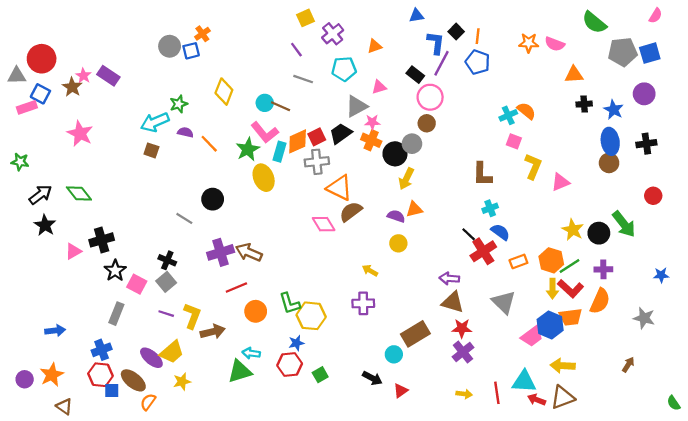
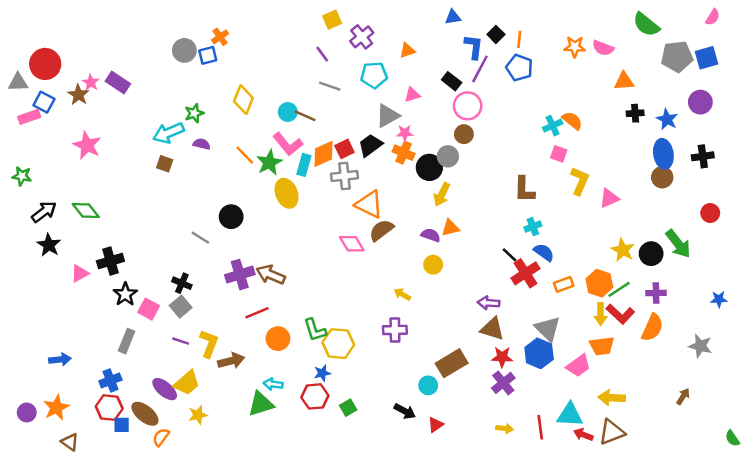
orange line: (209, 144) -> (245, 155), moved
orange trapezoid: (571, 317) -> (602, 346), moved
blue hexagon: (550, 325) -> (539, 353), moved

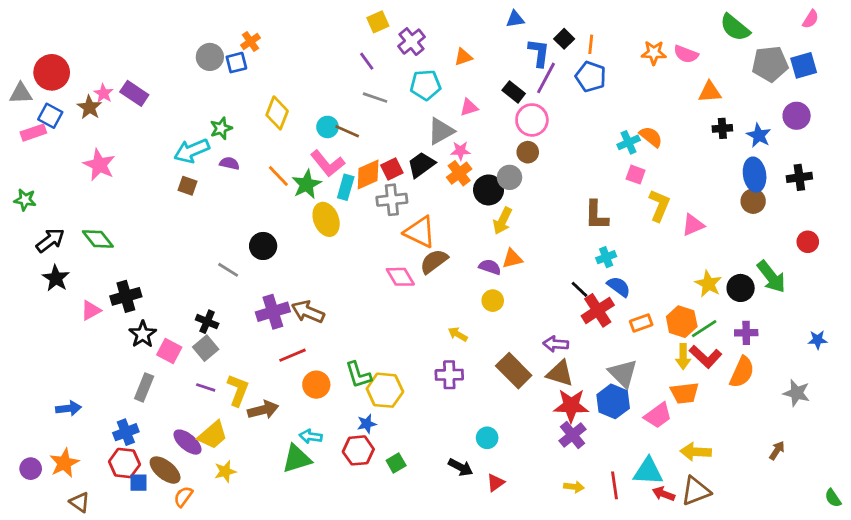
orange cross: (404, 153) -> (459, 173), turned 30
red star: (502, 357) -> (571, 406), size x1.4
brown rectangle: (452, 363) -> (514, 371), moved, turned 76

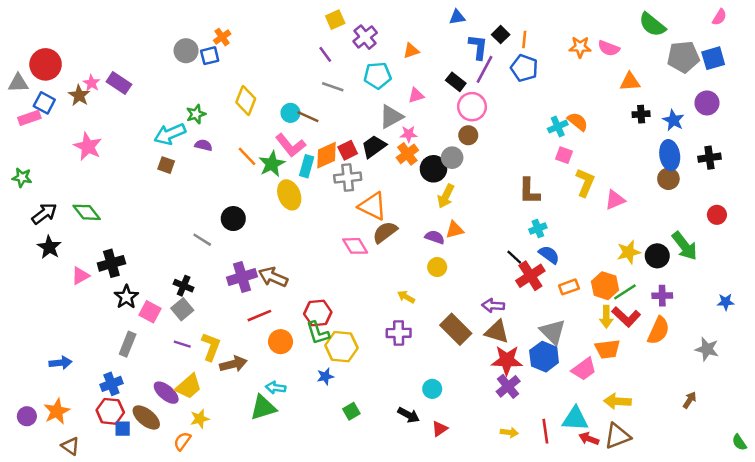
yellow star: (708, 284) -> (629, 252), turned 30
red hexagon: (358, 450) -> (318, 313), moved
orange semicircle: (183, 497) -> (182, 441), moved

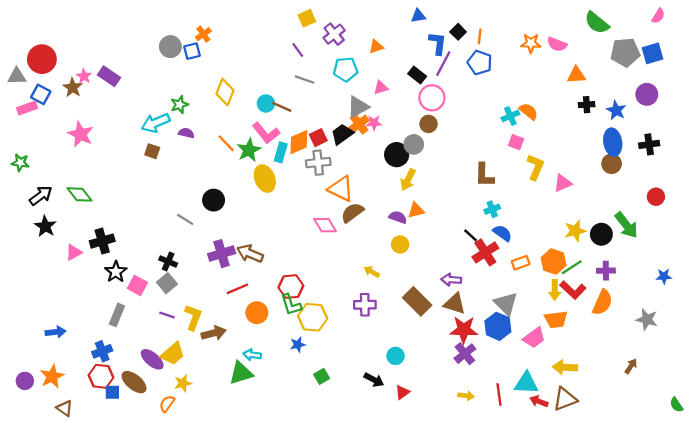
orange cross: (407, 154) -> (359, 124), moved

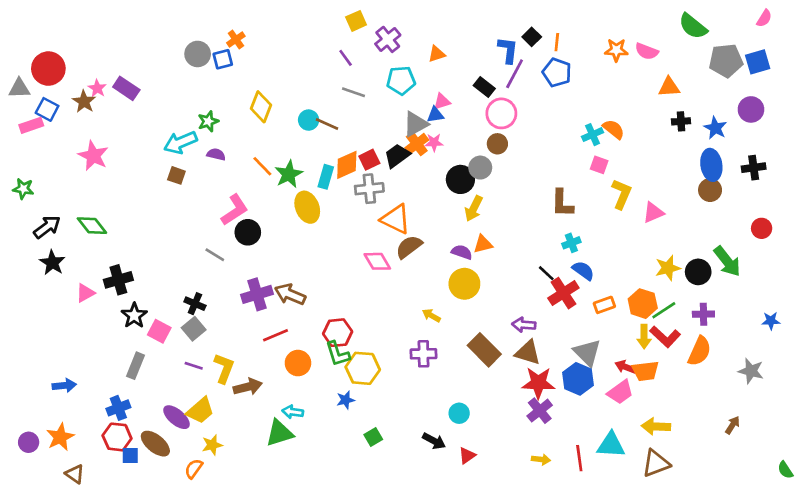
blue triangle: (418, 16) -> (435, 115), moved
pink L-shape: (266, 133) -> (235, 210), moved, turned -84
yellow circle: (400, 244) -> (464, 284), size x1.5
red arrow: (539, 401) -> (626, 367), moved

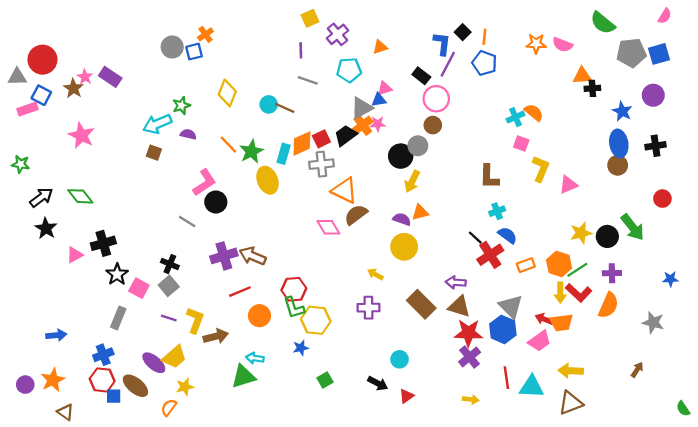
purple line: (346, 58) -> (301, 50), turned 35
black cross: (681, 121) -> (592, 88), moved
red line: (579, 458) -> (506, 378), moved

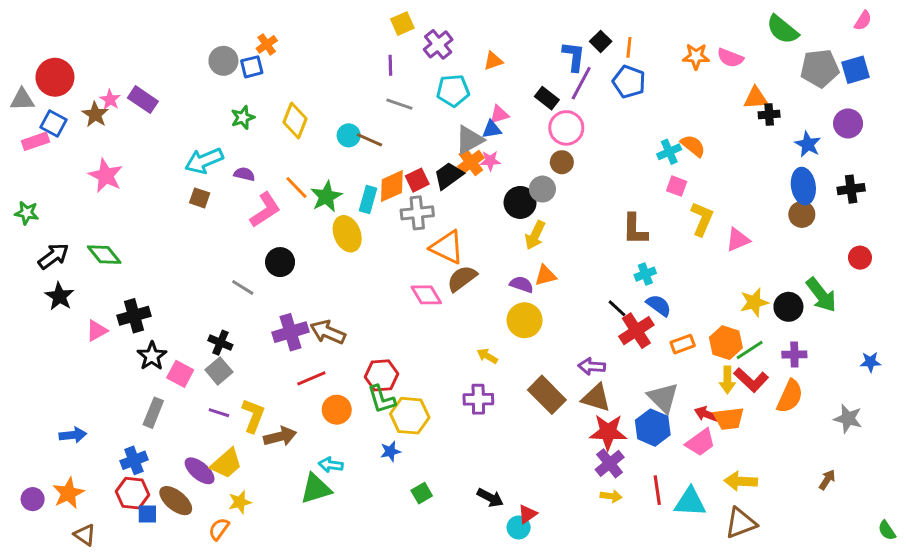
green star: (181, 106) -> (243, 117), moved
pink L-shape: (204, 182) -> (265, 210), moved
cyan circle: (400, 359) -> (519, 527), moved
yellow arrow: (471, 399) -> (611, 496), moved

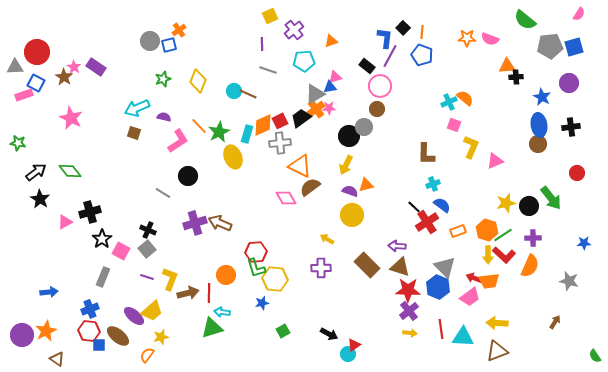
yellow arrow: (535, 235) -> (346, 165), moved
red line: (311, 378) -> (209, 293), moved, turned -66
purple circle: (33, 499) -> (22, 335), size x1.5

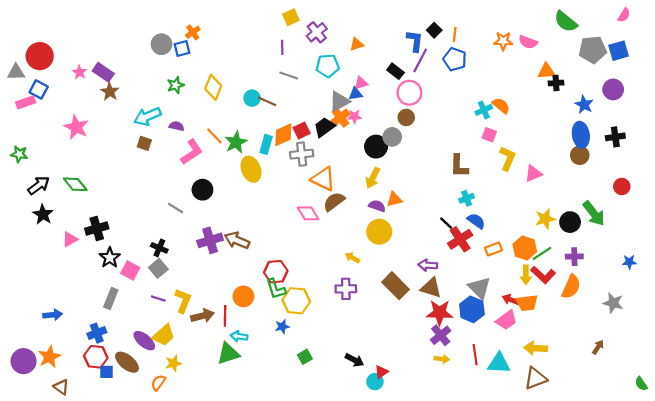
brown star: (64, 77) -> (110, 92), moved

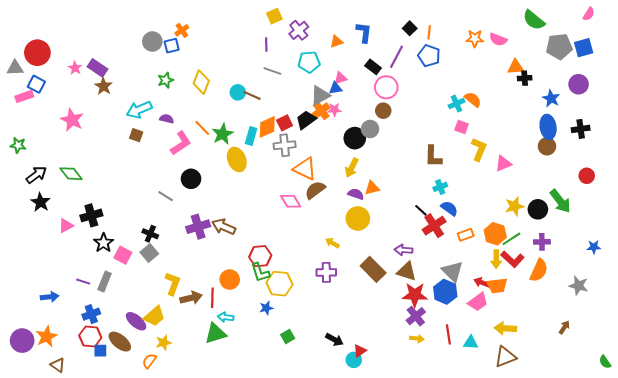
blue L-shape: (415, 41) -> (364, 32), moved
purple line: (158, 299) -> (83, 282), moved
cyan triangle: (499, 363) -> (471, 343), size x0.7

